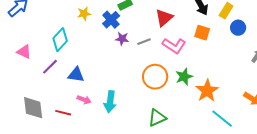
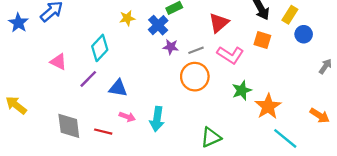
orange circle: (155, 77) -> (195, 77), moved

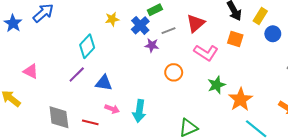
gray line: (196, 50) -> (168, 31), moved
pink triangle: (58, 62) -> (31, 71), moved
orange circle: (195, 77) -> (174, 72), size x0.7

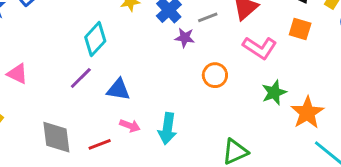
red line: (90, 122) -> (100, 144), turned -35

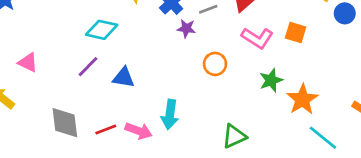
orange square: (300, 29) -> (296, 33), moved
cyan diamond: (95, 39) -> (102, 30), turned 60
pink arrow: (130, 126) -> (139, 131), moved, size x1.4

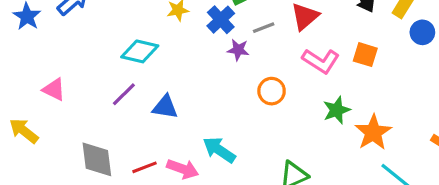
cyan arrow: (170, 114) -> (219, 150), turned 116

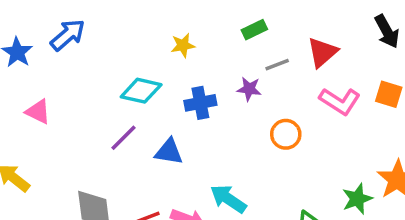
blue cross: (221, 20) -> (200, 103), moved, turned 32
pink triangle: (54, 89) -> (38, 112), moved
green star: (337, 110) -> (357, 199), moved

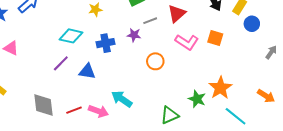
green star: (357, 199) -> (197, 99), turned -30

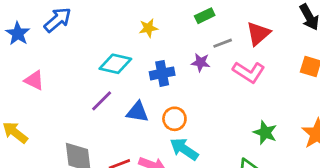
pink L-shape: (187, 42) -> (249, 72), moved
orange circle: (155, 61) -> (174, 119), moved
green star: (197, 99) -> (265, 133), moved

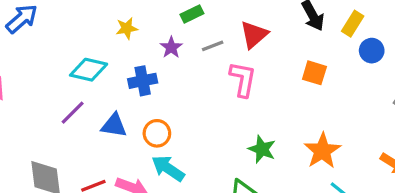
purple star: (201, 62) -> (171, 47), moved, turned 30
pink L-shape: (249, 72) -> (243, 79), turned -112

